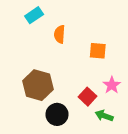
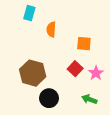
cyan rectangle: (34, 15) -> (29, 13), turned -40
red square: (88, 97) -> (75, 69), moved

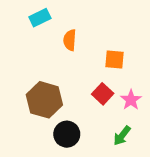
cyan rectangle: (29, 13) -> (40, 18), turned 48
green arrow: (89, 99) -> (122, 136), turned -72

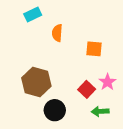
red square: (103, 94) -> (87, 89), moved
green arrow: (122, 136) -> (100, 111), turned 49

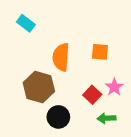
cyan rectangle: (33, 15) -> (26, 23), moved, turned 63
orange semicircle: (57, 33) -> (61, 57), moved, size x1.5

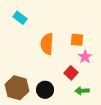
brown hexagon: (39, 87) -> (17, 88), moved
pink star: (114, 87) -> (85, 57), moved

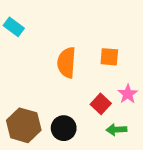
cyan rectangle: (20, 18) -> (14, 27), moved
pink star: (85, 57) -> (128, 94), moved

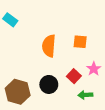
black circle: (64, 128) -> (49, 84), moved

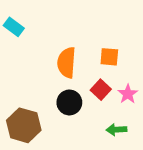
red square: (74, 76) -> (101, 90), moved
black circle: (49, 84) -> (69, 102), moved

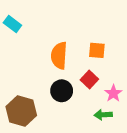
pink star: (128, 94) -> (113, 93), moved

